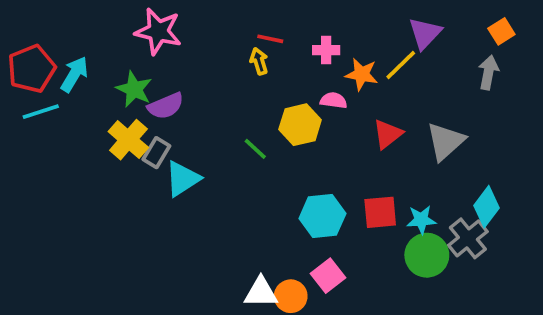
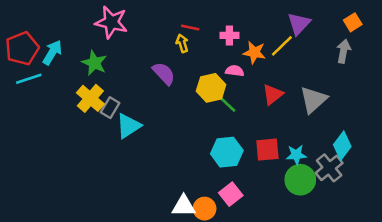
purple semicircle: (166, 106) -> (164, 73), moved, turned -110
green line: (255, 149) -> (228, 105), moved

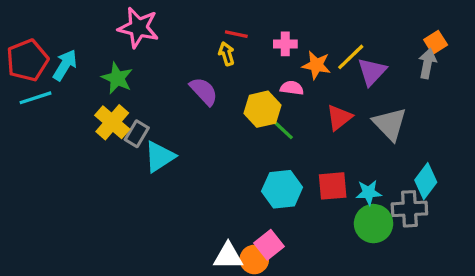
orange square: (353, 22) -> (436, 42), moved
purple triangle: (299, 24) -> (372, 72), moved
gray triangle: (313, 100) -> (390, 124), turned -32
gray cross: (329, 168) -> (409, 209), turned 36
pink square: (231, 194) -> (269, 245), moved

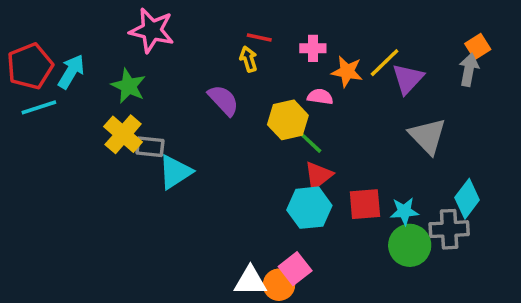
red triangle: (339, 117) -> (318, 175), moved
gray rectangle: (137, 134) -> (150, 147), turned 65

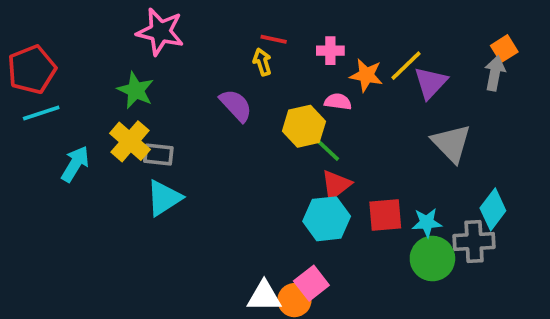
cyan arrow: (71, 72) -> (75, 164), moved
cyan triangle: (175, 172) -> (164, 198), moved

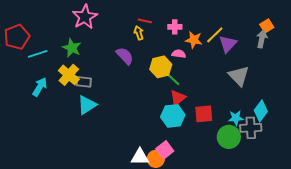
pink star: (160, 32) -> (85, 17), turned 30
cyan line: (41, 113) -> (38, 54), moved
cyan star: (427, 223) -> (236, 118), moved

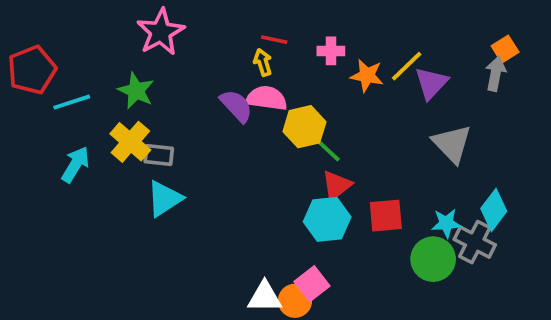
pink semicircle: (179, 54) -> (267, 98), moved, size x1.5
gray cross: (251, 128) -> (475, 242), turned 30

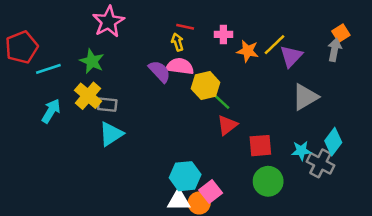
gray triangle: (452, 144) -> (305, 97), turned 44
cyan hexagon: (327, 219) -> (185, 176), moved
green circle: (433, 259) -> (268, 181), moved

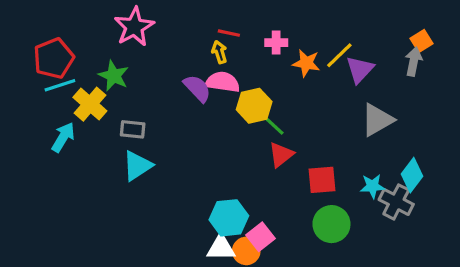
red pentagon: (22, 47) -> (54, 58), moved
yellow cross: (88, 96) -> (90, 104), moved

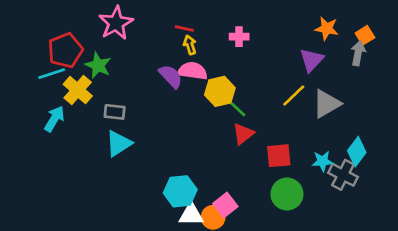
red line: (229, 33) -> (184, 28), moved
yellow line: (339, 55) -> (294, 95), moved
red pentagon: (54, 58) -> (65, 50), moved
orange star: (306, 63) -> (327, 28), moved
cyan hexagon: (229, 218) -> (180, 191), moved

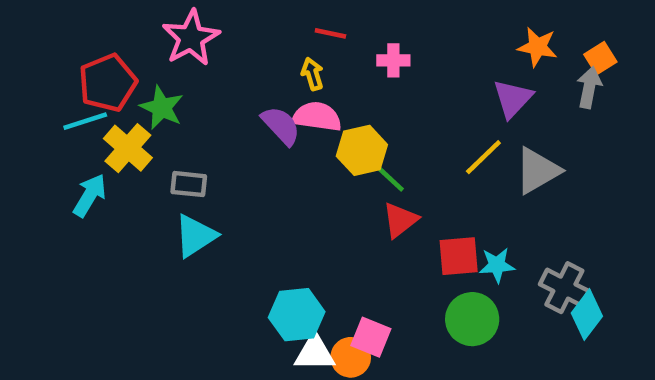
red line: (184, 28) -> (330, 33), moved
cyan diamond: (357, 152) -> (587, 315), moved
cyan star: (323, 161) -> (497, 265), moved
pink square: (225, 205) -> (371, 337), turned -30

